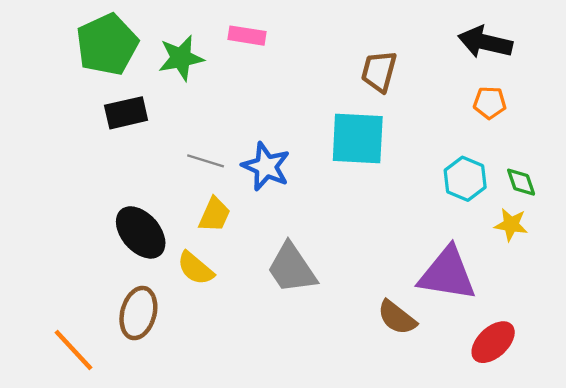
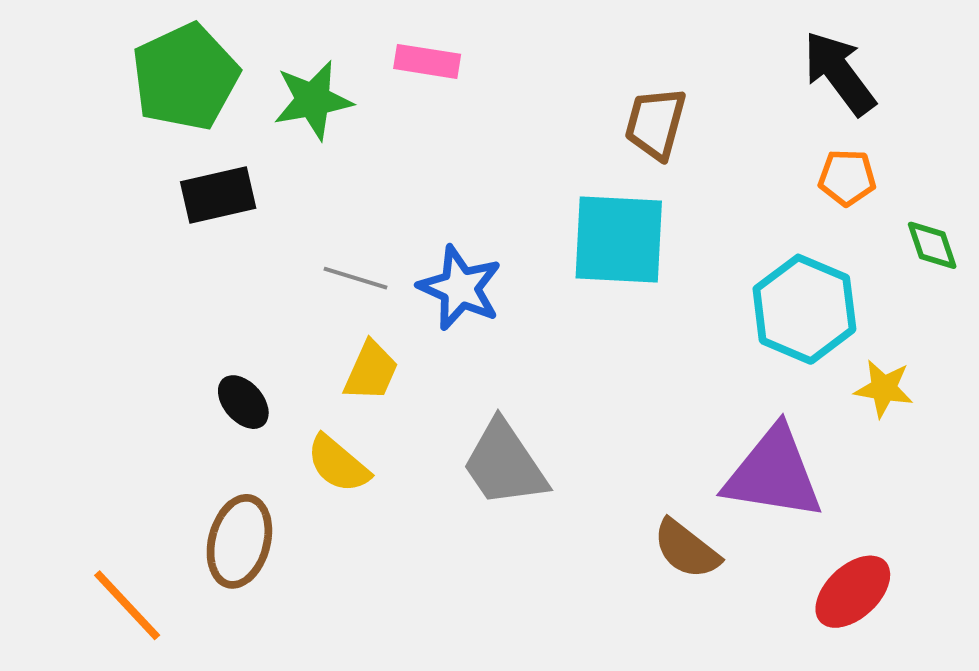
black arrow: (485, 42) -> (839, 73), turned 40
cyan hexagon: (465, 179) -> (804, 309), size x1.4
green diamond: (521, 182) -> (932, 245), moved
black ellipse: (141, 232) -> (243, 402), size x0.6

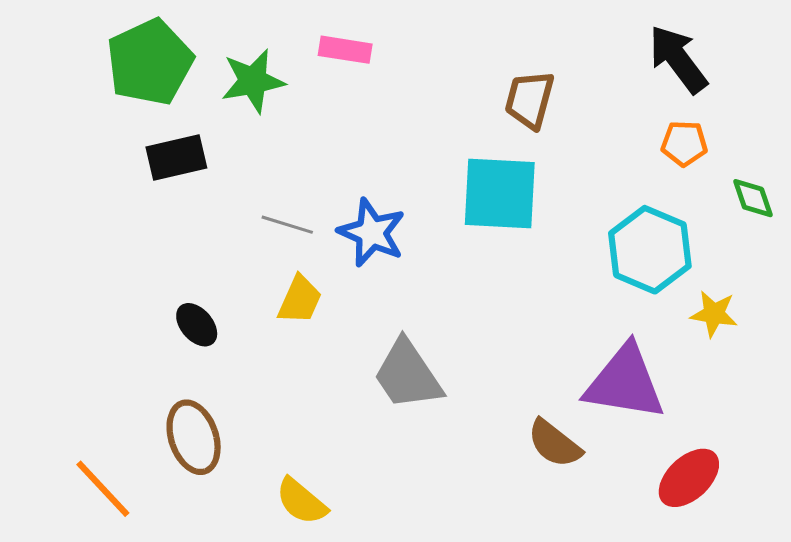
yellow semicircle: (338, 464) -> (301, 501), moved
brown ellipse: (239, 541) -> (194, 437), turned -34

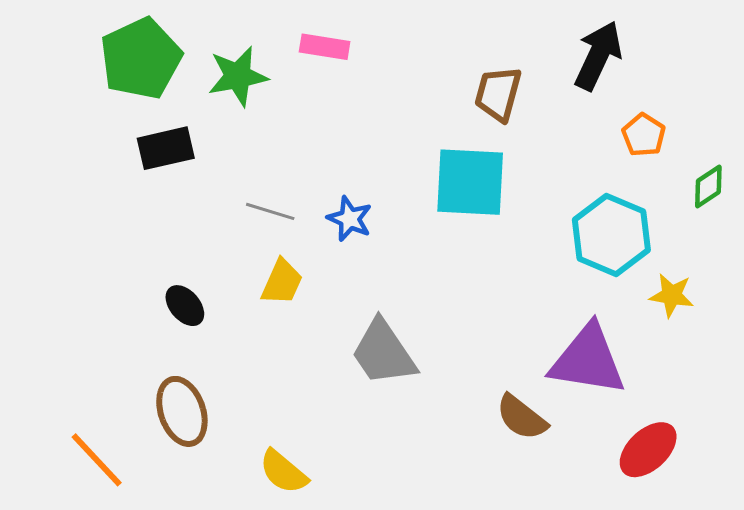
black arrow: (678, 59) -> (598, 56), moved, turned 62
orange pentagon: (684, 143) -> (644, 135), turned 30
green diamond: (753, 198) -> (708, 186), turned 75
blue star: (372, 233) -> (350, 219), size x0.7

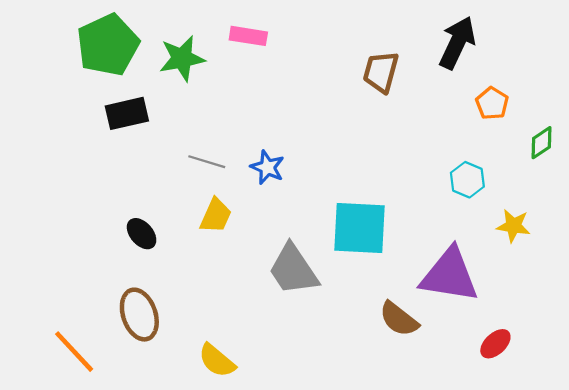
cyan square: (470, 182) -> (360, 228), moved
cyan hexagon: (611, 235) -> (467, 180), size x0.6
red ellipse: (648, 450) -> (495, 344), size x0.7

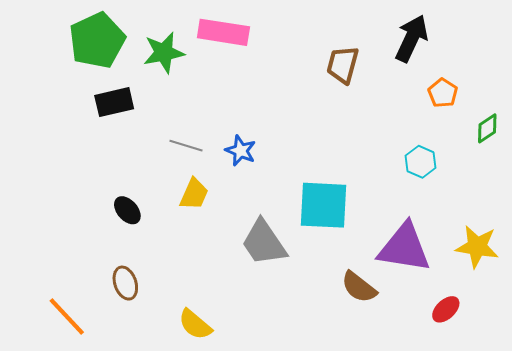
pink rectangle: (248, 36) -> (223, 32), size x1.5
yellow star: (513, 226) -> (477, 247), moved, size x1.4
brown ellipse: (139, 315) -> (125, 283), size x0.7

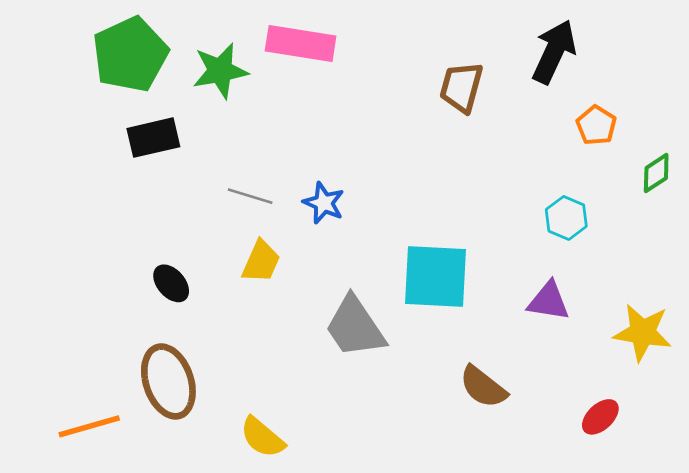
purple triangle: (404, 248) -> (549, 301), moved, size x0.6
brown ellipse: (125, 283) -> (168, 381), size x1.6
orange line: (67, 316) -> (89, 426), turned -63

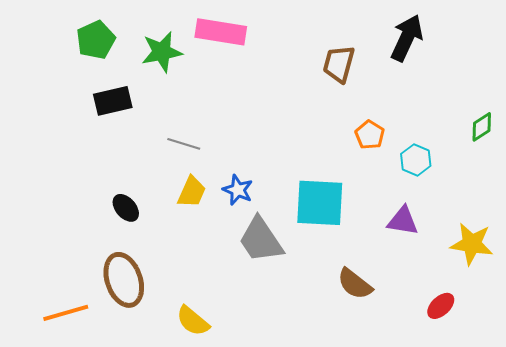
green pentagon: (130, 54) -> (96, 40), size x0.7
orange pentagon: (596, 125) -> (370, 135), moved
blue star: (324, 203) -> (238, 190), moved

